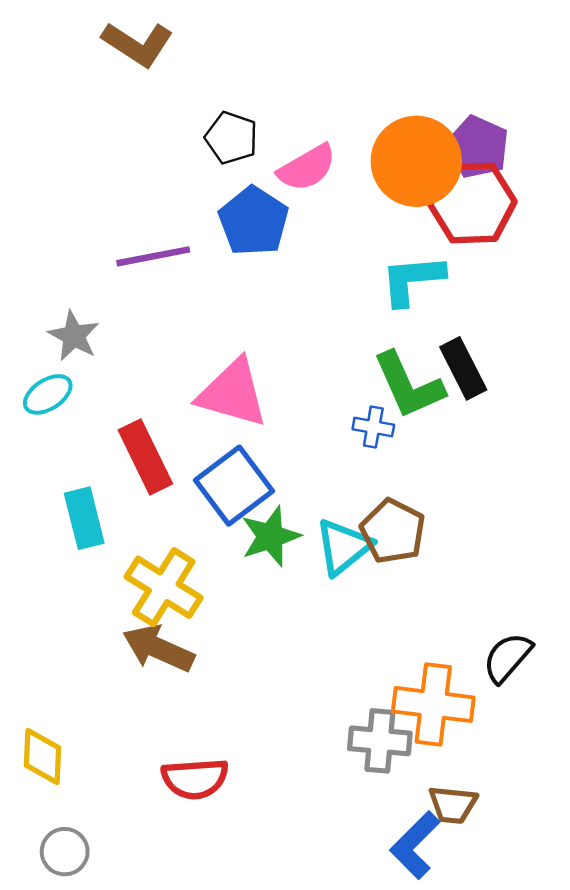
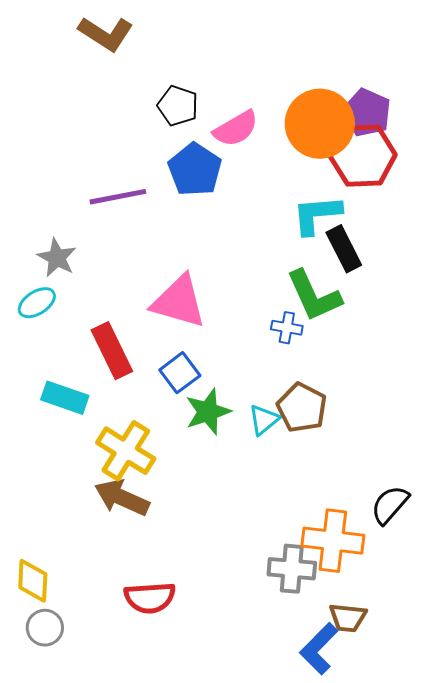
black rectangle: (463, 368) -> (344, 249), moved
blue square: (234, 486) -> (180, 373), size x0.7
cyan rectangle: (84, 518) -> (65, 398), turned -57
cyan triangle: (343, 547) -> (264, 420), size x0.7
gray circle: (65, 852) -> (45, 628), moved

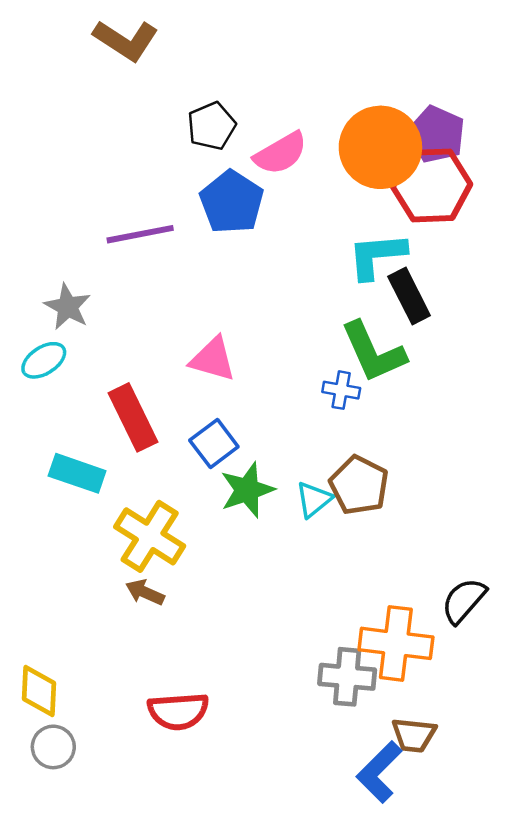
black pentagon: (178, 106) -> (212, 126), turned 30
pink triangle: (179, 302) -> (213, 359), size x0.7
brown arrow: (122, 498) -> (145, 592), size x0.6

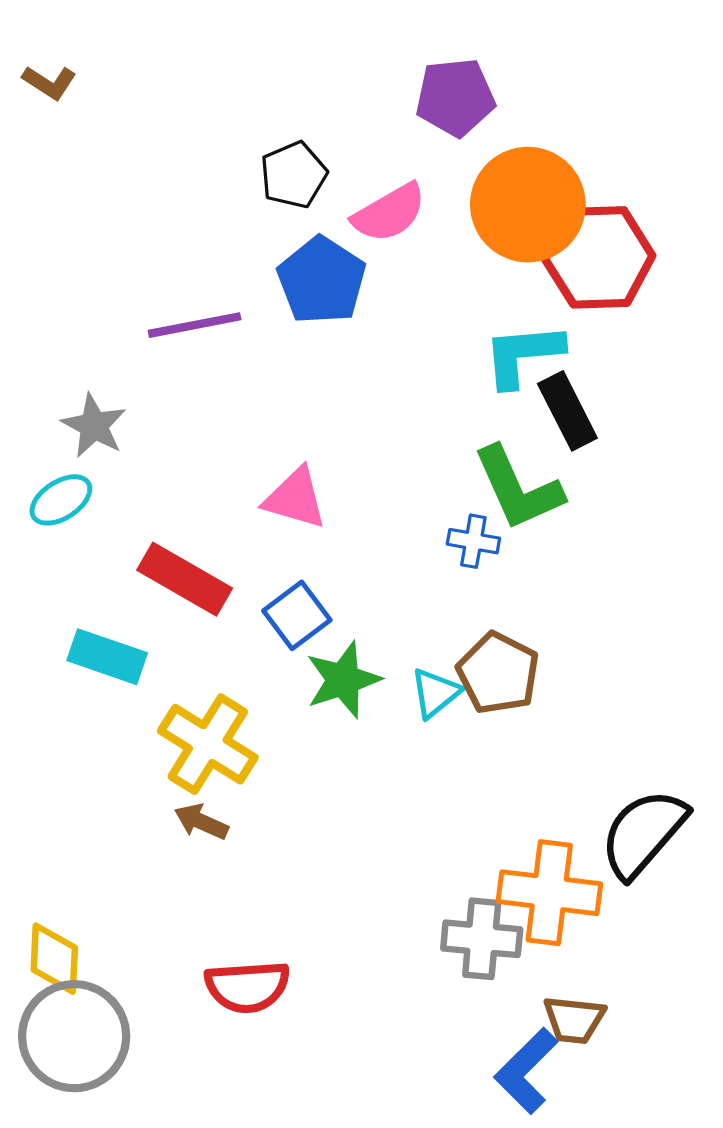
brown L-shape: (126, 40) -> (49, 82), moved, size x0.6
purple pentagon: (436, 134) -> (455, 97), moved, turned -30
red rectangle: (133, 417) -> (185, 579), turned -34
black semicircle: (464, 601) -> (643, 833), size x1.4
gray circle: (53, 747) -> (74, 1036), size x1.8

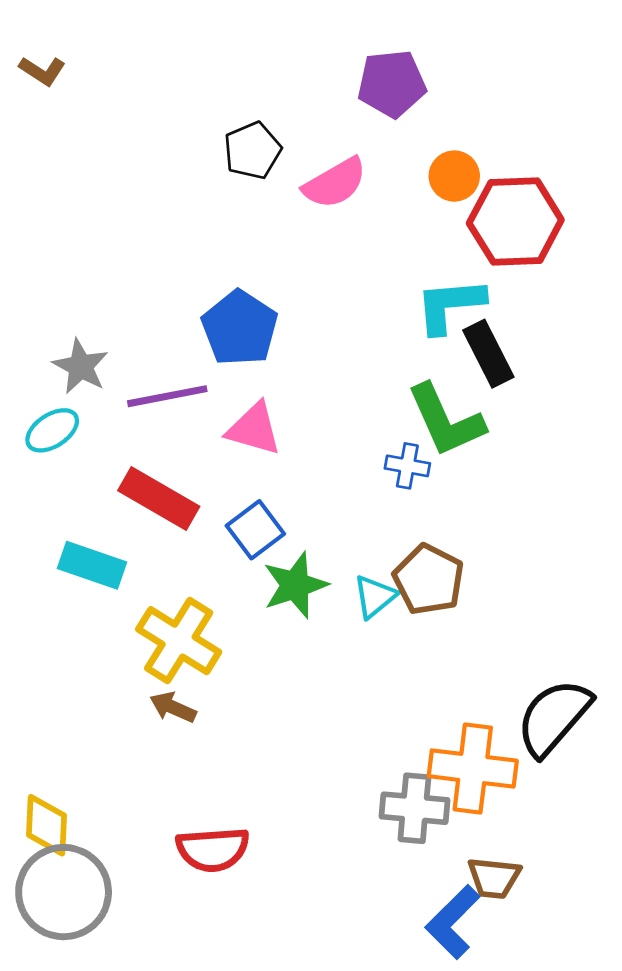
orange circle: (528, 205) -> (454, 176), size x0.5
blue pentagon: (322, 280) -> (240, 328), moved
purple line: (195, 325) -> (167, 396), moved

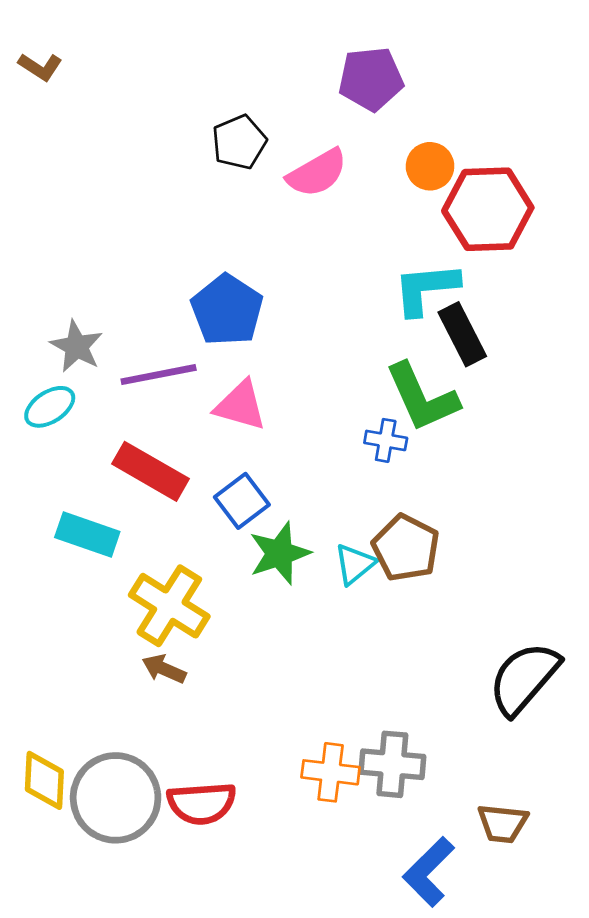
orange cross: (473, 768) -> (331, 772), moved, size x0.7
brown trapezoid: (494, 878) -> (503, 823), moved
gray circle: (64, 892) -> (116, 798), moved

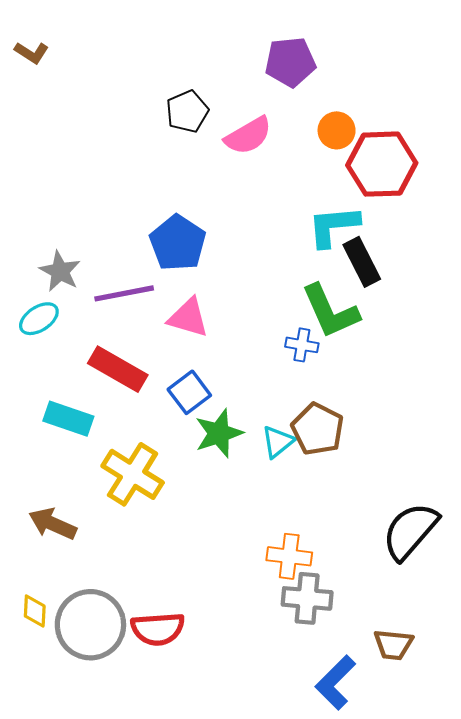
brown arrow: (164, 669) -> (53, 524), moved, size x1.4
orange cross: (331, 772) -> (289, 556), moved
yellow diamond: (44, 780) -> (35, 611), size x0.7

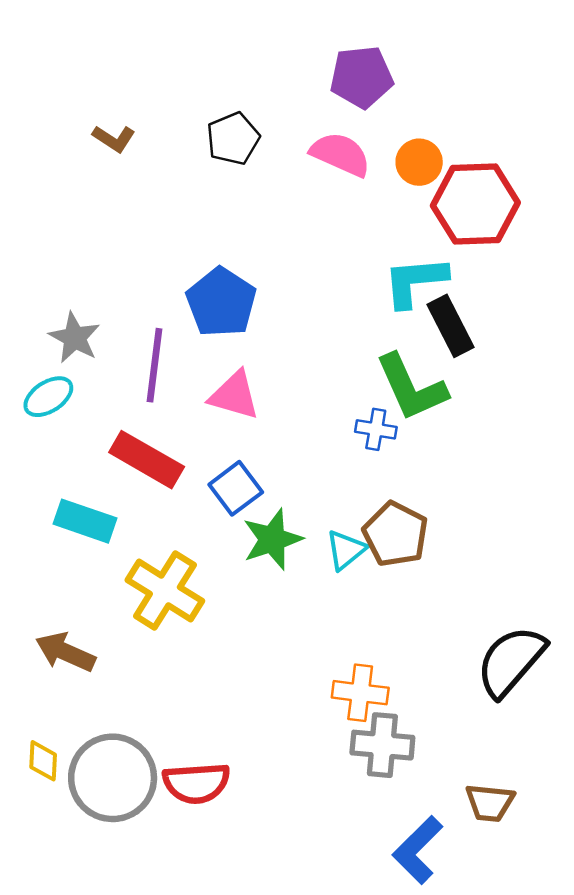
brown L-shape: (32, 53) -> (114, 139), moved
pink semicircle: (248, 136) -> (340, 154), moved, turned -126
purple line: (124, 293) -> (154, 365), turned -72

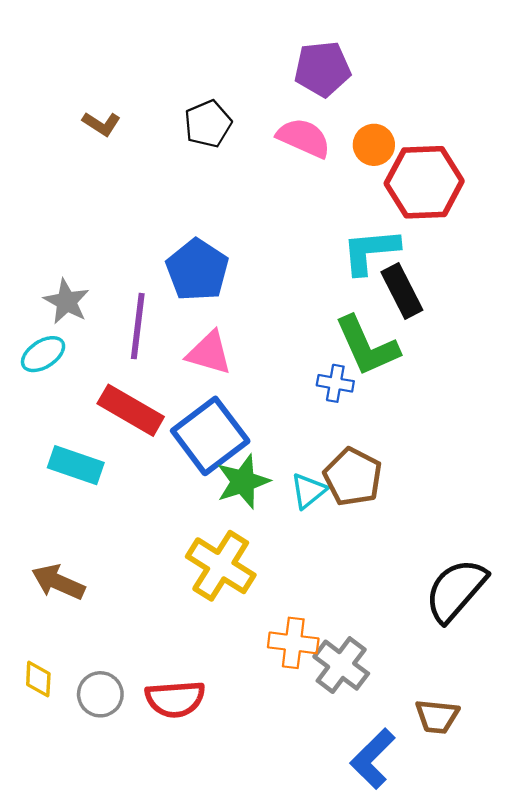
blue square: (236, 488) -> (210, 436), size x1.6
yellow cross: (165, 591) -> (221, 566), moved
orange cross: (360, 693) -> (293, 643), moved
gray cross: (382, 745) -> (341, 665), turned 32
gray circle: (113, 778) -> (100, 694), size x0.6

